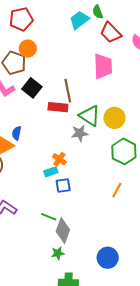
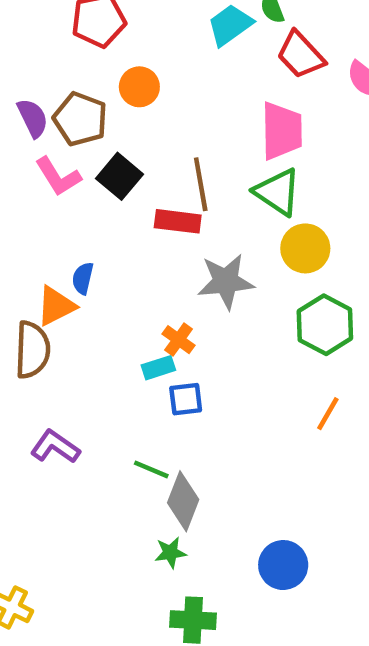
orange circle: (28, 49) -> (139, 87), moved
green triangle: (90, 116) -> (277, 192), moved
gray star: (80, 133) -> (226, 281), size x1.4
orange line: (117, 190) -> (328, 414), moved

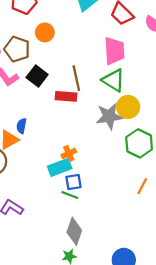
gray star: (226, 281) -> (109, 116), moved
orange cross: (179, 340) -> (69, 153), turned 32
cyan rectangle: (158, 368) -> (60, 167), size x1.5
green line: (151, 469) -> (70, 195), moved

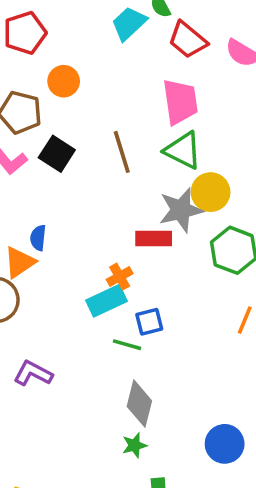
red rectangle: (66, 96) -> (154, 239), moved
blue square: (73, 182) -> (149, 322), moved

